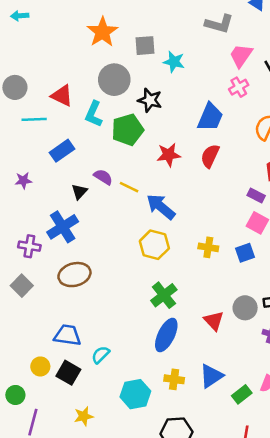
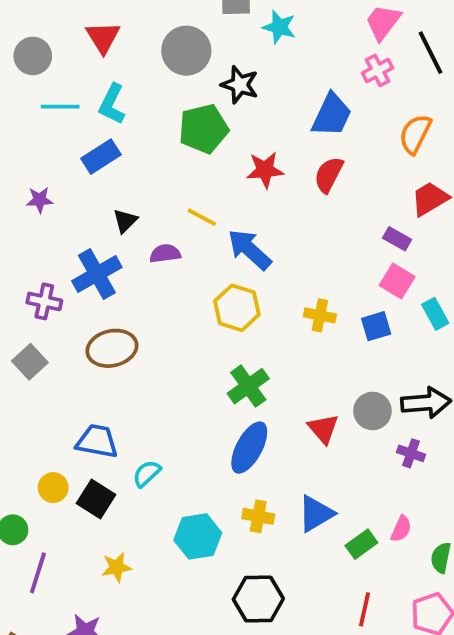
red triangle: (62, 96) -> (103, 37), moved, turned 30
cyan L-shape: (94, 114) -> (112, 104), moved
purple semicircle: (103, 177) -> (165, 253), moved, turned -42

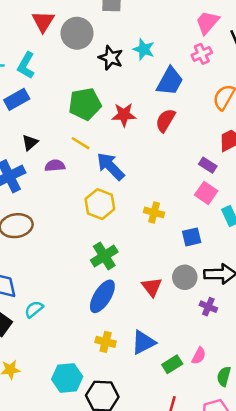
cyan star: (279, 27) -> (144, 49), moved
red triangle: (103, 37) -> (43, 21), moved
green pentagon: (203, 129) -> (85, 104), moved
blue square: (376, 326) -> (192, 237), moved
cyan hexagon: (198, 536) -> (67, 378), moved

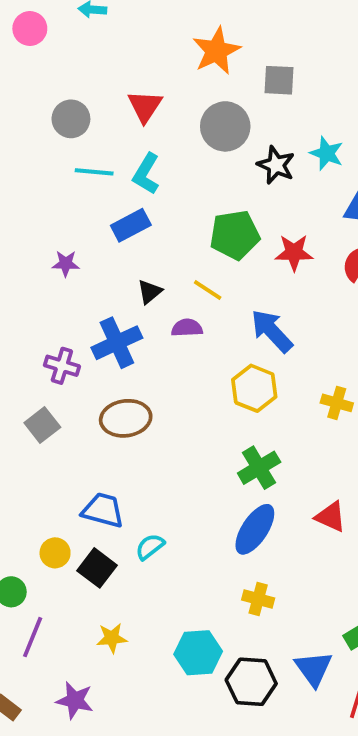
red triangle: (43, 21) -> (145, 106), moved
yellow line: (81, 143) -> (208, 290), moved
red triangle: (152, 287) -> (331, 517), turned -30
blue triangle: (143, 342) -> (314, 669), moved, turned -40

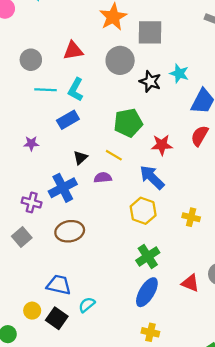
gray square: (279, 80) -> (150, 32), size x1.4
red triangle: (145, 106) -> (73, 51), turned 50
red star: (294, 253) -> (162, 145), moved

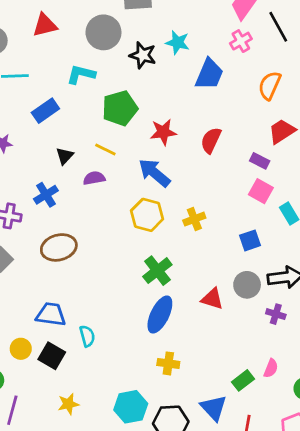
cyan L-shape: (76, 90) -> (81, 74), moved, turned 80
red semicircle: (200, 136) -> (211, 140), moved
blue cross: (63, 188) -> (46, 195), size x0.7
yellow cross: (191, 217) -> (194, 219), moved, turned -30
cyan semicircle: (87, 305) -> (87, 336), turned 120

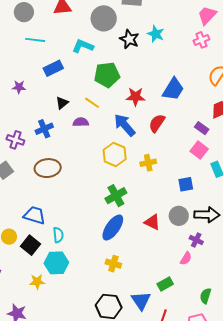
blue trapezoid: (209, 74) -> (173, 89), moved
red semicircle: (211, 140) -> (157, 123), moved
pink semicircle: (271, 368) -> (186, 258), moved
cyan hexagon: (131, 407) -> (56, 263), moved

